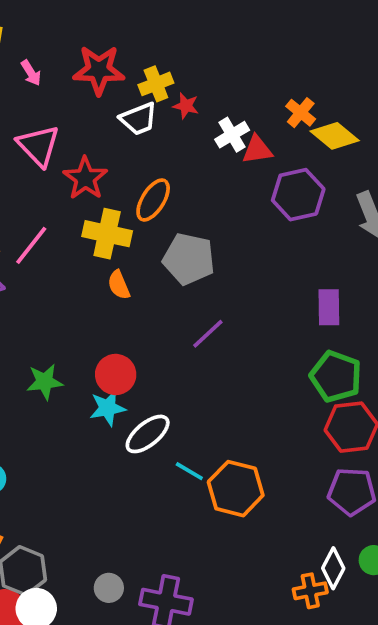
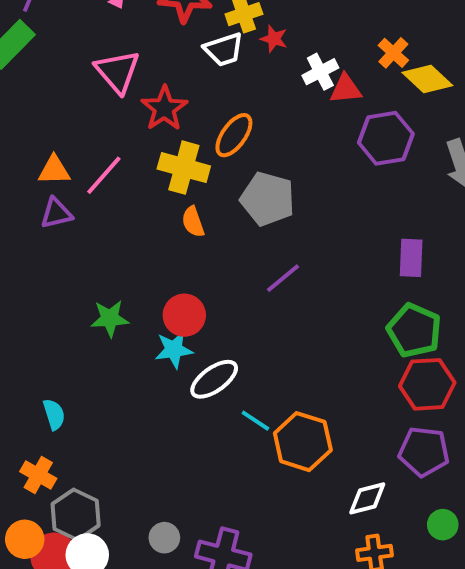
white diamond: (333, 568) -> (367, 498), moved, turned 45

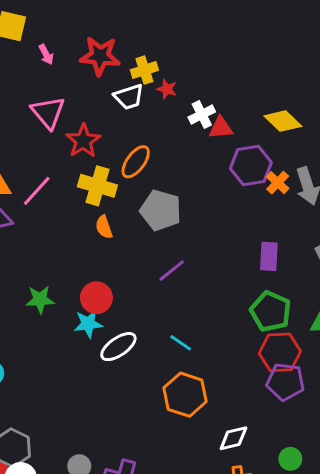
orange cross: (393, 53) -> (278, 183), moved
cyan line: (255, 421) -> (181, 343), moved
purple pentagon: (424, 452) -> (285, 382), moved

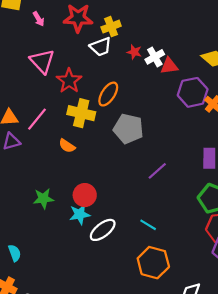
red star: (167, 89) -> (134, 52), moved
orange semicircle: (104, 227) -> (67, 146), moved, turned -35
purple line: (172, 271) -> (157, 171), moved

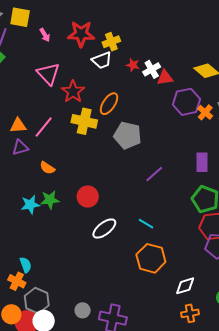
orange semicircle: (67, 146) -> (47, 168), moved
cyan star: (80, 214) -> (30, 205), moved
cyan semicircle: (15, 253) -> (26, 265), moved

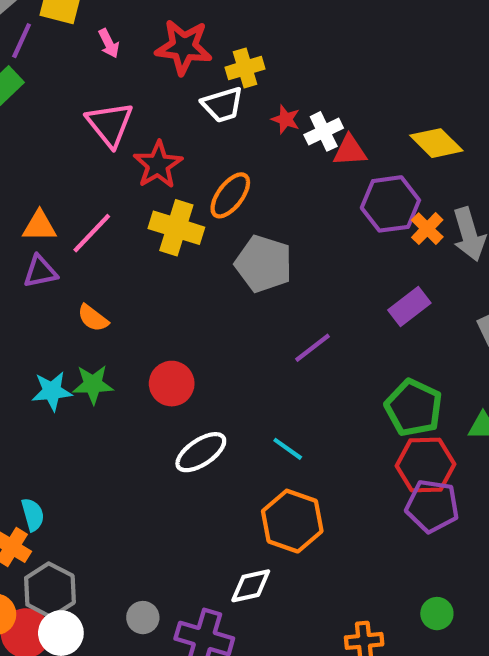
purple rectangle: (202, 162) -> (409, 306), moved, turned 48
white diamond: (185, 286) -> (251, 586), moved

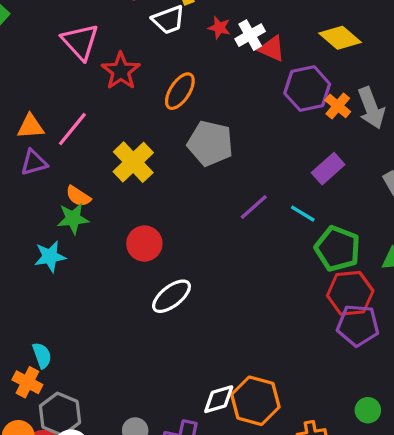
red triangle: (350, 151) -> (272, 49), turned 32
yellow cross: (176, 228) -> (133, 162), moved, turned 33
green star: (93, 384) -> (73, 218), moved
cyan line: (288, 449) -> (303, 214), moved
orange hexagon: (292, 521) -> (255, 401), moved

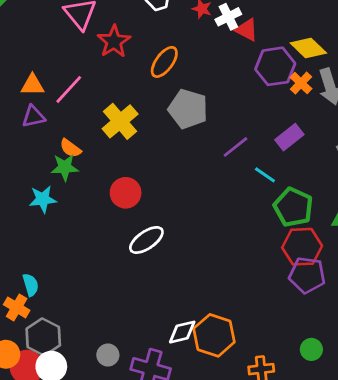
yellow diamond: (340, 38) -> (308, 48), moved
purple line: (254, 207) -> (235, 147), moved

